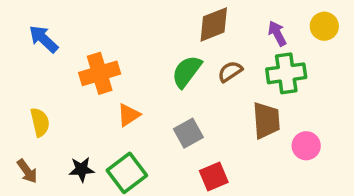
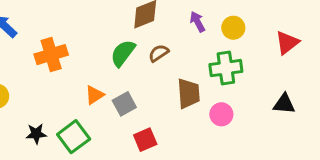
yellow circle: (324, 26) -> (233, 28), moved
green cross: (286, 73) -> (226, 68), moved
orange triangle: (129, 115) -> (94, 95), moved

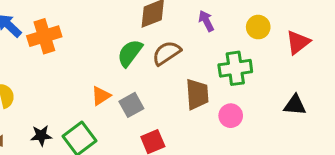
yellow circle: (233, 28) -> (258, 27), moved
brown semicircle: (159, 53) -> (167, 53), size x1.4
orange cross: (51, 55) -> (44, 36), moved

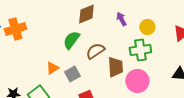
yellow circle: (258, 27) -> (147, 27), moved
brown semicircle: (167, 53) -> (95, 51), moved
pink circle: (231, 116) -> (137, 81), size x1.5

